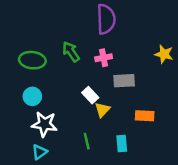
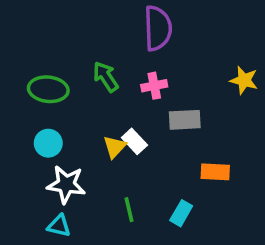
yellow triangle: (102, 110) -> (115, 147), moved
cyan rectangle: (122, 143) -> (181, 213), turned 35
cyan triangle: (40, 152) -> (59, 226), turned 49

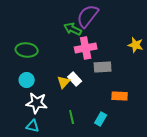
purple semicircle: (158, 28) -> (88, 16), turned -140
green arrow: (106, 77) -> (73, 29), moved, turned -30
pink cross: (154, 86) -> (86, 48), size x1.5

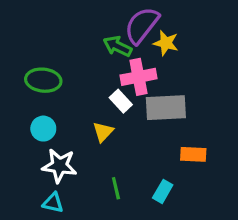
yellow star: (136, 45) -> (166, 43), moved
gray rectangle: (103, 67) -> (166, 108), size x1.4
white rectangle: (75, 79) -> (121, 101), moved

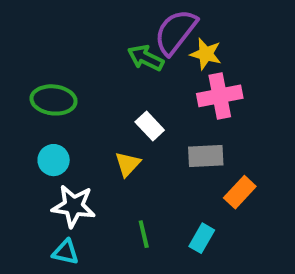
pink cross: (138, 77) -> (220, 96), moved
gray rectangle: (166, 108) -> (206, 156), moved, size x0.7
orange rectangle: (193, 154) -> (240, 192), turned -50

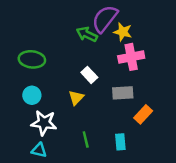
cyan rectangle: (202, 238) -> (120, 142), turned -35

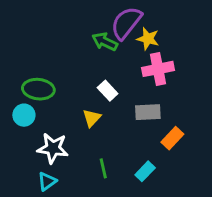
green ellipse: (32, 59) -> (38, 89), moved
cyan circle: (32, 95) -> (24, 115), moved
cyan rectangle: (120, 142) -> (145, 171), turned 49
cyan triangle: (39, 150) -> (47, 181), turned -49

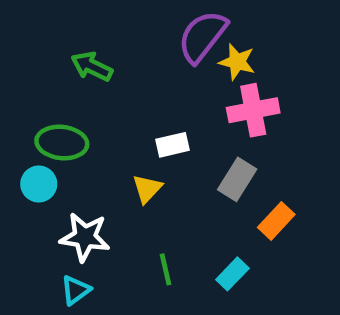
green arrow: (105, 42) -> (92, 66), moved
white rectangle: (108, 91) -> (172, 145), turned -60
gray rectangle: (148, 112) -> (237, 179), turned -55

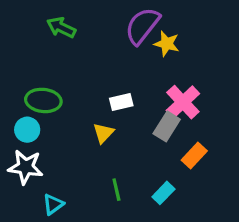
green arrow: (92, 66) -> (61, 27), moved
pink cross: (253, 110) -> (183, 102), moved, turned -32
white star: (85, 237) -> (26, 167), moved

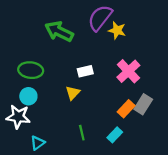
green arrow: (61, 27) -> (59, 31), moved, size x1.4
gray rectangle: (167, 126) -> (143, 104), moved
cyan circle: (27, 130) -> (28, 96), moved
orange rectangle: (194, 156) -> (126, 109), moved

